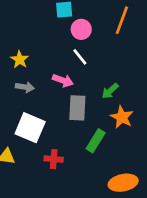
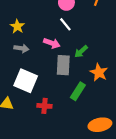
green arrow: (110, 91) -> (81, 52), moved

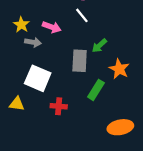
yellow star: (17, 26) -> (21, 25), moved
pink arrow: (52, 43) -> (52, 27), moved

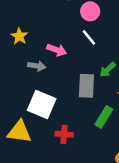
yellow star: (21, 25) -> (19, 36), moved
yellow triangle: (17, 104) -> (19, 132), size x1.5

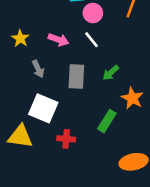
pink arrow: (57, 50) -> (59, 40), moved
gray arrow: (37, 66) -> (38, 69), turned 56
gray rectangle: (86, 86) -> (76, 77), moved

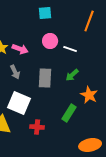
pink circle: (93, 13) -> (50, 41), moved
pink arrow: (59, 40) -> (20, 49), moved
white line: (92, 40) -> (70, 49), moved, turned -32

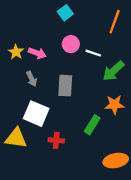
cyan square: (45, 13) -> (65, 13), turned -32
green arrow: (72, 75) -> (113, 71), moved, size x1.5
orange star: (89, 95) -> (115, 105), turned -30

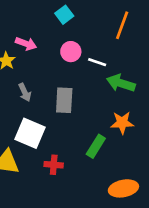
pink arrow: (37, 53) -> (26, 44), moved
green arrow: (113, 71) -> (121, 83), turned 60

